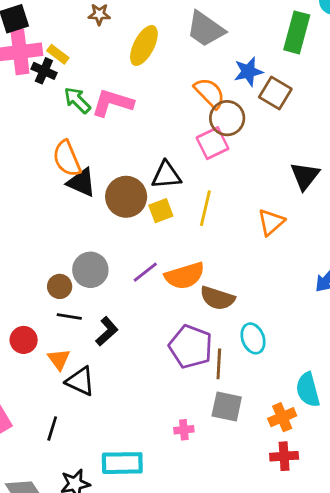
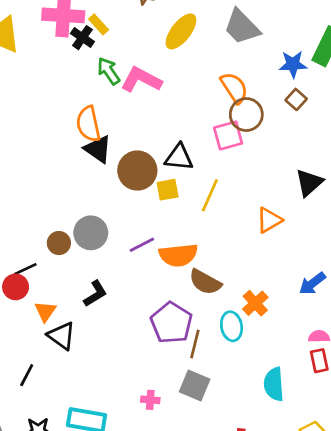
blue star: (248, 72) -> (293, 64), moved
brown square: (275, 93) -> (296, 99), size x0.7
black line: (69, 316) -> (25, 269), moved, turned -45
orange cross: (282, 417) -> (255, 303), moved, turned -30

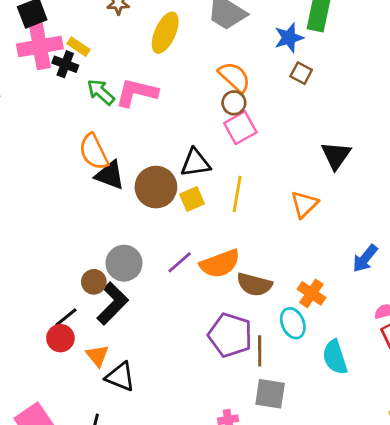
brown circle: (246, 115) -> (234, 103), moved, size x0.7
black L-shape: (95, 294) -> (113, 303), moved, size x1.4
cyan semicircle: (274, 384) -> (335, 357), moved

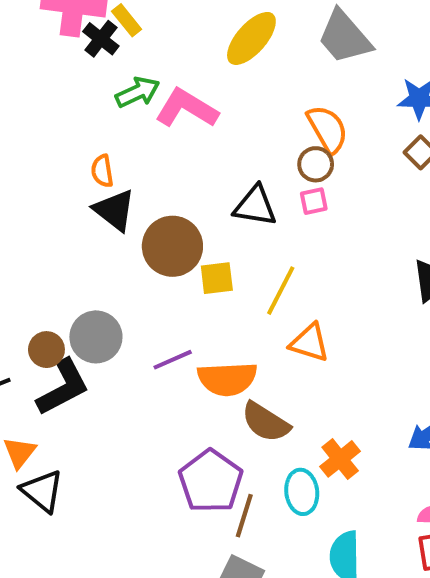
green arrow: (101, 92) -> (138, 92), turned 96
pink square: (240, 128) -> (314, 201), size x0.6
orange semicircle: (94, 152) -> (102, 171), size x0.6
black triangle: (195, 163) -> (255, 206), moved
orange triangle: (304, 204) -> (309, 343), moved, turned 44

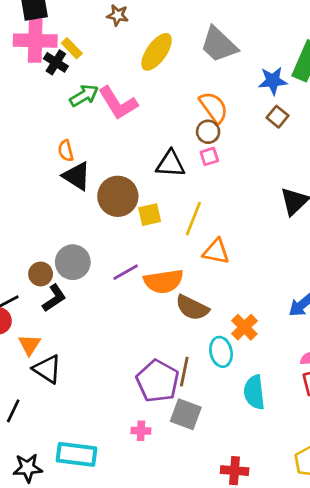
pink L-shape: (187, 108) -> (118, 103), turned -147
black L-shape: (63, 387) -> (54, 298), size x0.7
purple pentagon: (211, 481) -> (158, 381), moved

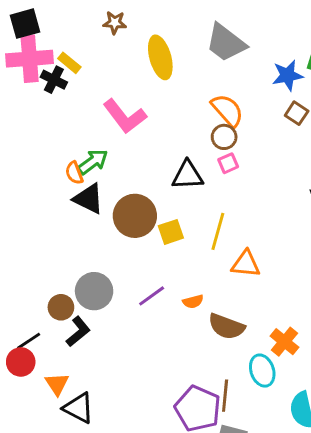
yellow ellipse: (157, 52) -> (160, 57), turned -45
green arrow: (84, 96) -> (93, 162), moved
orange semicircle: (164, 281) -> (193, 302), size x0.5

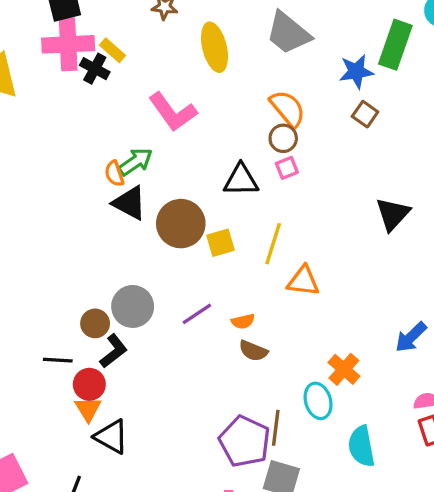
brown semicircle: (226, 327) -> (253, 351), moved, size x0.7
black line: (29, 341) -> (58, 360), turned 35
red circle: (21, 362) -> (89, 384), moved

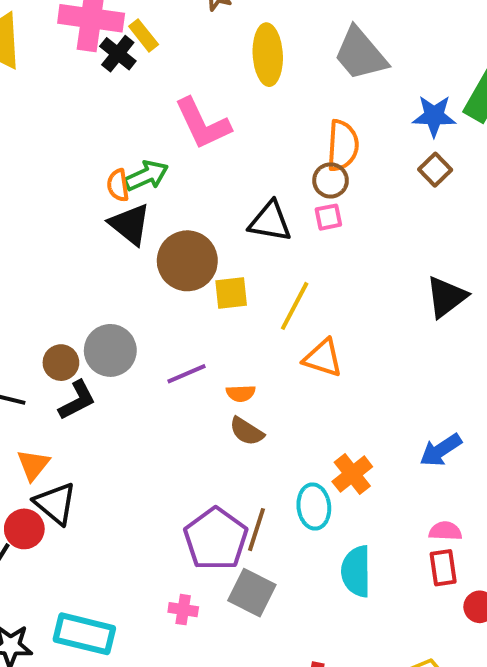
orange semicircle: (288, 109) -> (343, 146), turned 33
red circle: (89, 384) -> (24, 529), moved

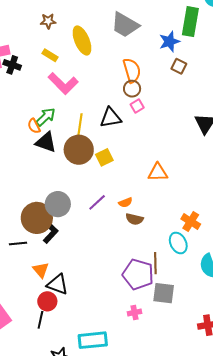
yellow rectangle: (144, 35) -> (50, 55), moved
yellow line: (295, 306) -> (80, 126), moved
brown circle: (61, 363) -> (37, 218), size x1.8

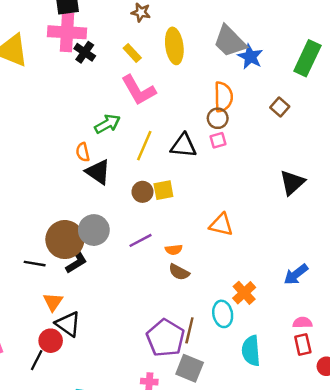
blue star: (169, 41) -> (250, 57), moved, turned 30
orange semicircle: (34, 126) -> (83, 152), moved
black triangle: (46, 142) -> (98, 172), moved
brown circle: (79, 150) -> (143, 192), moved, size x0.6

